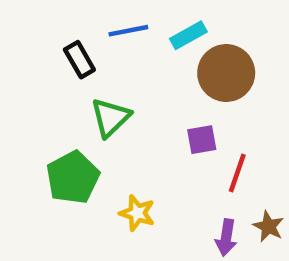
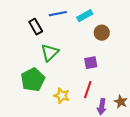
brown circle: (226, 73) -> (102, 33), size x0.6
red line: (237, 173) -> (88, 90), moved

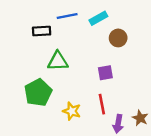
black rectangle: (36, 27) -> (42, 31), turned -63
green triangle: (50, 53) -> (58, 61), turned 42
red line: (88, 90) -> (102, 104), turned -30

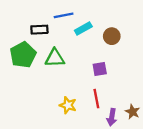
cyan rectangle: (98, 18) -> (83, 28), moved
green pentagon: (38, 93) -> (23, 55), moved

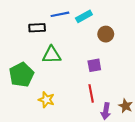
cyan rectangle: (83, 28) -> (84, 16), moved
green pentagon: (23, 55) -> (21, 75), moved
yellow star: (68, 105) -> (46, 100), moved

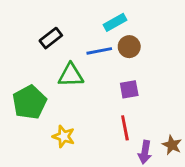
blue line: (60, 14) -> (99, 51), moved
black rectangle: (37, 28) -> (51, 38), turned -35
brown circle: (106, 34) -> (129, 47), moved

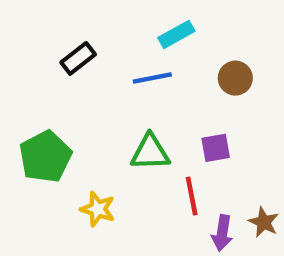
brown circle: (129, 47) -> (235, 78), moved
green triangle: (71, 75) -> (150, 152), moved
purple square: (129, 89) -> (216, 148), moved

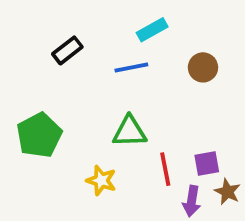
purple square: (216, 148) -> (207, 163), moved
yellow star: (98, 209) -> (101, 180), moved

